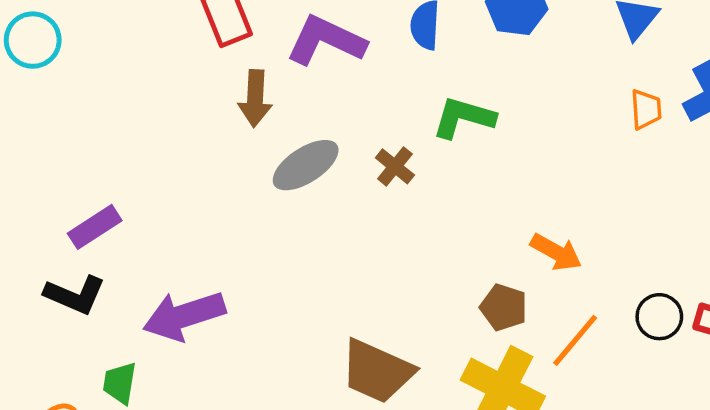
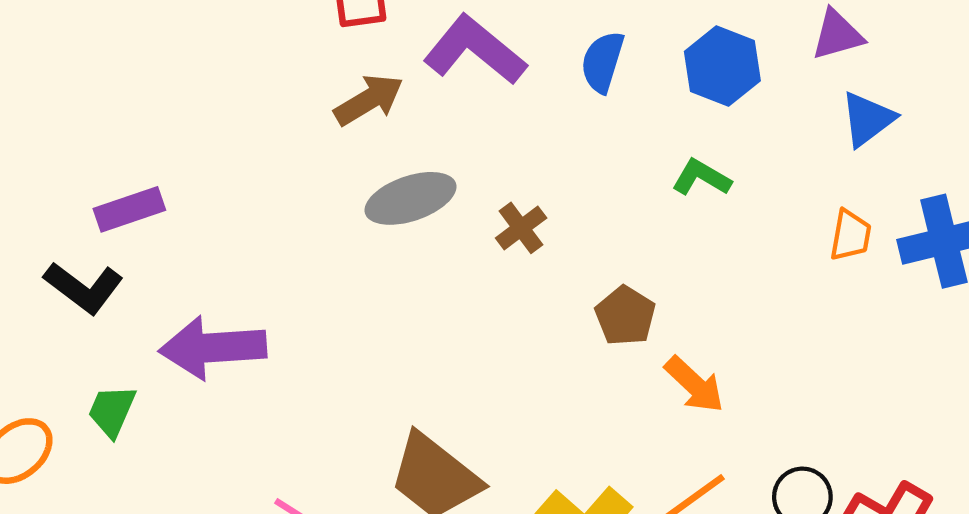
brown arrow: (255, 98) -> (369, 100), turned -138
green L-shape: (464, 117) -> (701, 178), moved, size x0.7
brown pentagon: (504, 307) -> (625, 316), moved

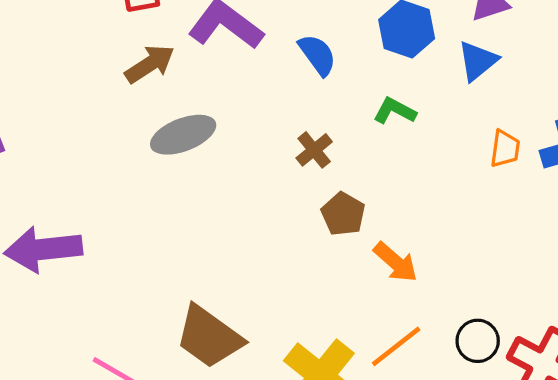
blue semicircle: (603, 62) -> (317, 55), moved, turned 129
blue triangle: (868, 119) -> (478, 61), moved
brown cross: (521, 228) -> (314, 150), moved

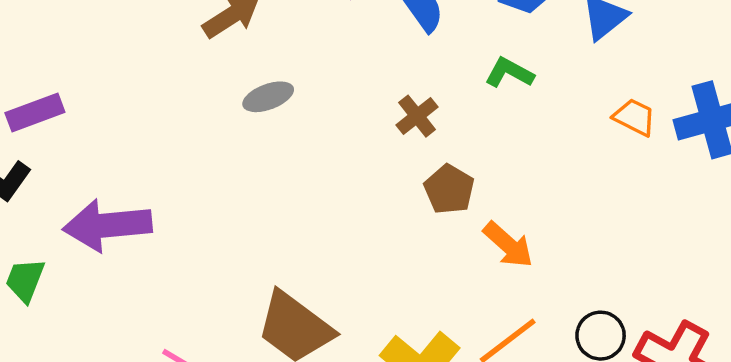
gray ellipse: (183, 135) -> (268, 97), size x0.7
orange trapezoid: (505, 149) -> (634, 117), turned -72

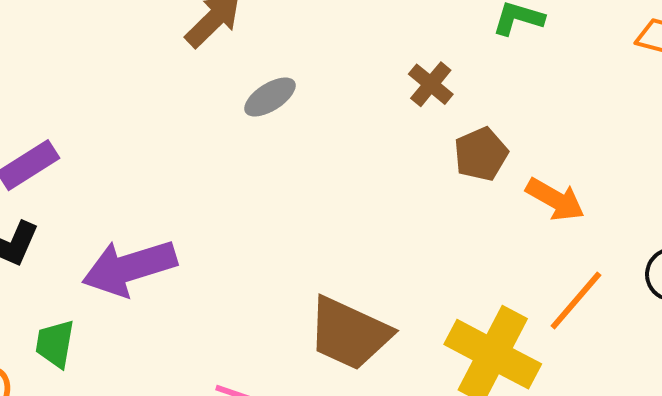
brown pentagon: (449, 189) -> (481, 154), turned 30

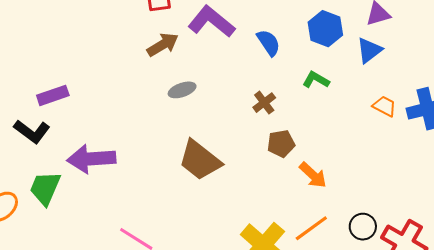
brown trapezoid: (349, 333) -> (200, 160), moved
green trapezoid: (55, 344) -> (45, 188), size x1.4

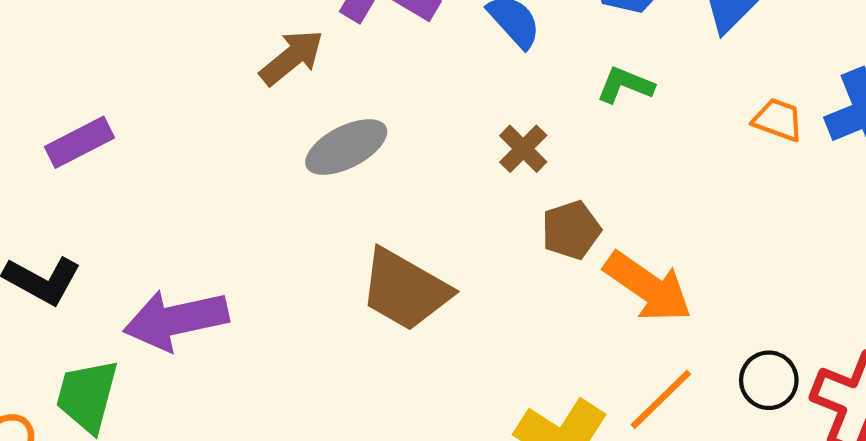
gray ellipse: (182, 90) -> (346, 147), size x1.4
purple rectangle: (53, 95) -> (80, 142), moved
orange arrow: (313, 175) -> (648, 287), size x1.4

